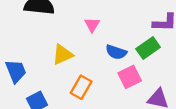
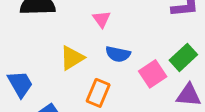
green rectangle: (148, 48) -> (183, 57), moved
blue semicircle: (116, 52) -> (118, 54), moved

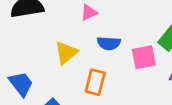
pink triangle: (102, 19) -> (89, 13), turned 48
pink square: (153, 74) -> (144, 57), turned 30

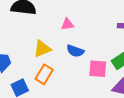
orange rectangle: (95, 82) -> (44, 74), moved

